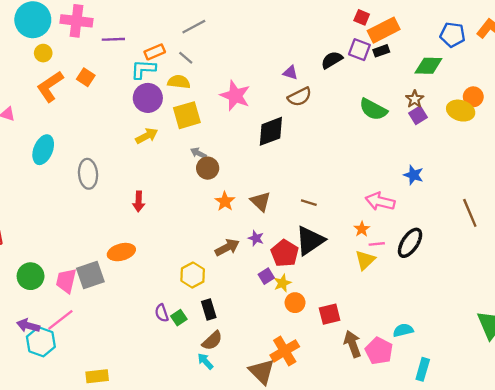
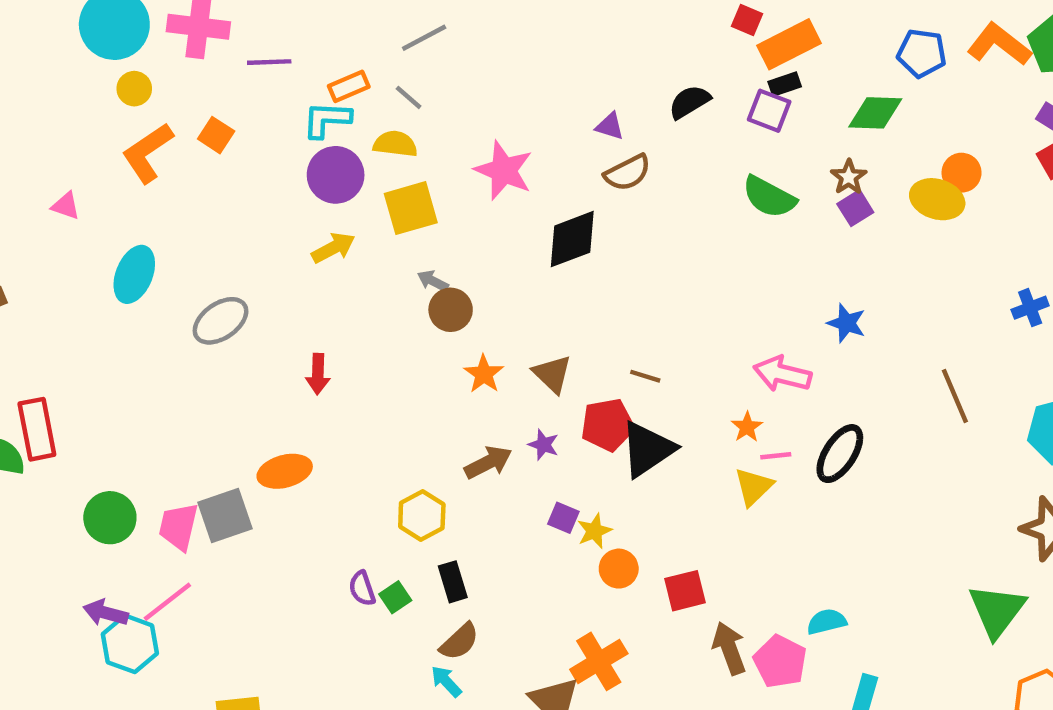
purple square: (359, 50) -> (769, 111), moved
gray ellipse: (88, 174) -> (221, 321), turned 60
red pentagon: (285, 253) -> (608, 425), moved, turned 30
purple square: (266, 276) -> (563, 518), turned -35

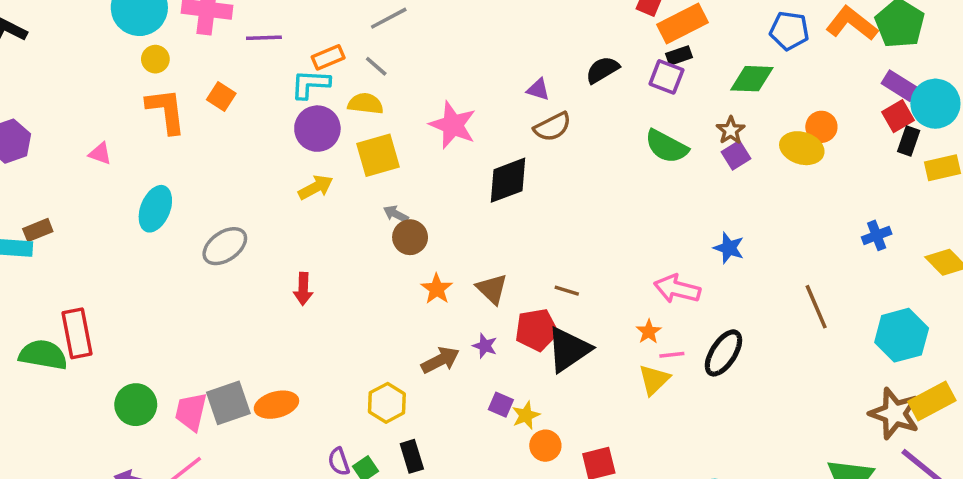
orange L-shape: (148, 153) -> (166, 111), turned 117
orange ellipse: (285, 471) -> (276, 405), moved

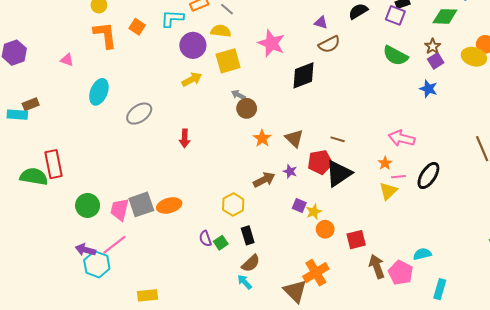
cyan L-shape: (310, 84) -> (172, 18), moved
blue star: (729, 248) -> (428, 89), moved

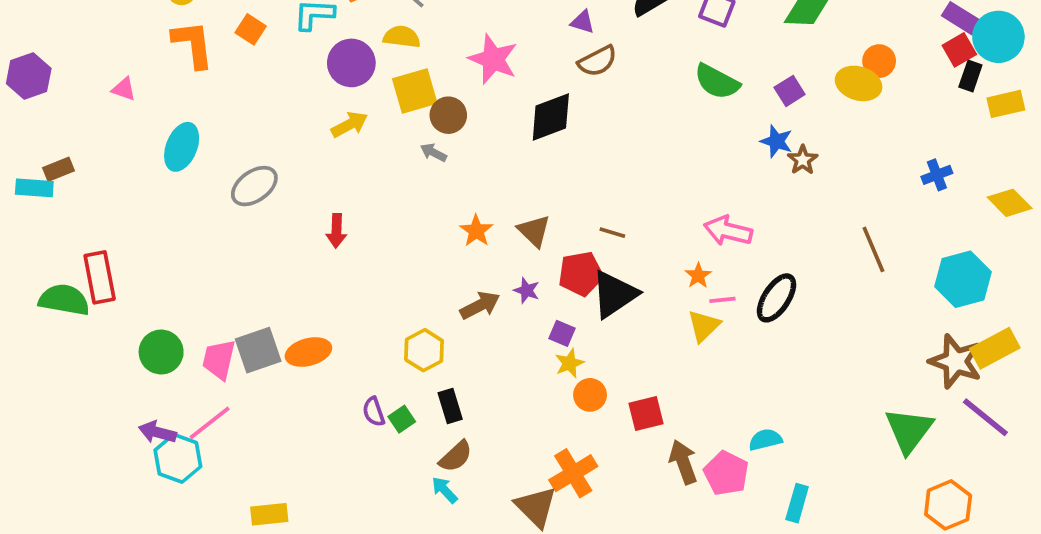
brown star: (433, 46) -> (803, 160), moved
brown circle: (247, 108) -> (448, 115), moved
purple square: (299, 205) -> (562, 333), moved

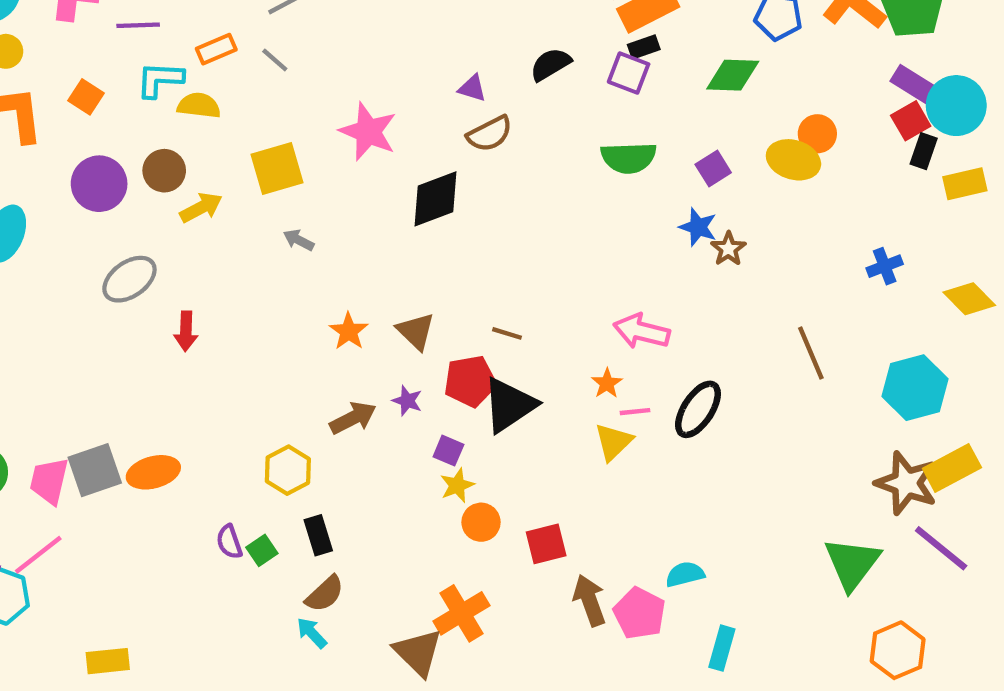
yellow semicircle: (402, 37) -> (199, 106), moved
purple circle: (351, 63) -> (99, 184), moved
green semicircle: (717, 82) -> (629, 158), turned -30
brown circle: (448, 115) -> (164, 171), moved
gray ellipse: (254, 186) -> (129, 279), moved

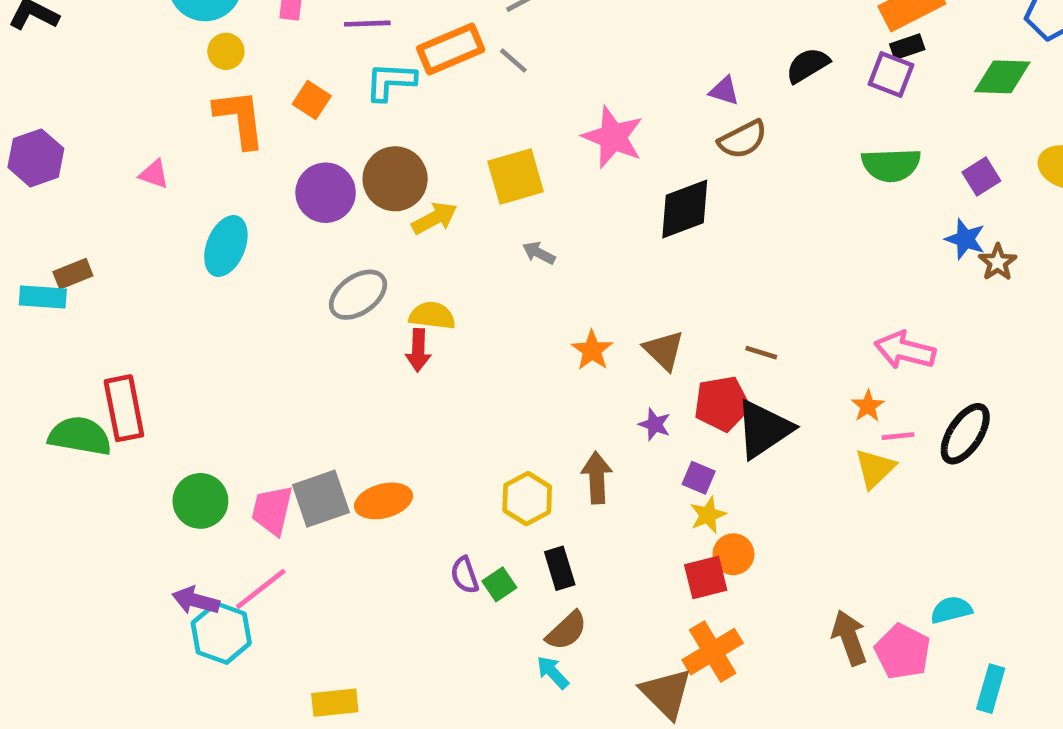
orange rectangle: (216, 49) -> (451, 49), size x1.5
yellow semicircle: (199, 106) -> (432, 316), moved
brown circle: (164, 171) -> (395, 179), size x1.4
brown arrow: (353, 418) -> (597, 478), moved, turned -66
red square: (546, 544) -> (706, 577), moved

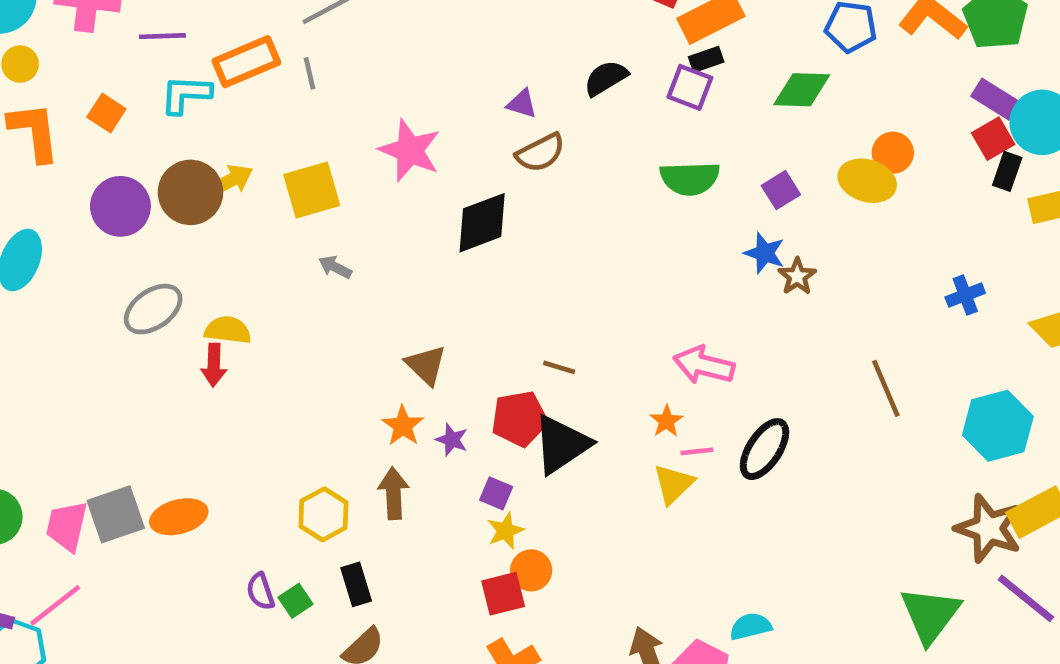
gray line: (513, 61) -> (309, 73), turned 36
yellow arrow: (434, 218) -> (230, 181), moved
orange star: (592, 350) -> (403, 426), moved
brown triangle: (664, 350) -> (426, 365), moved

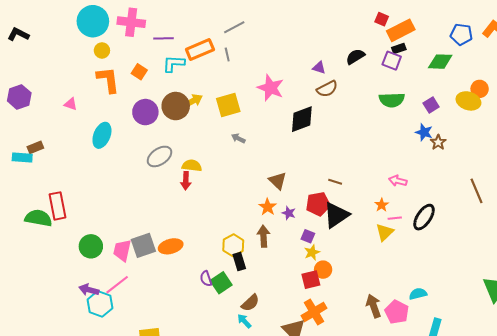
pink arrow: (704, 365) -> (398, 181), size x0.7
black rectangle: (356, 584) -> (239, 261), moved
green square: (295, 601) -> (221, 283), size x1.5

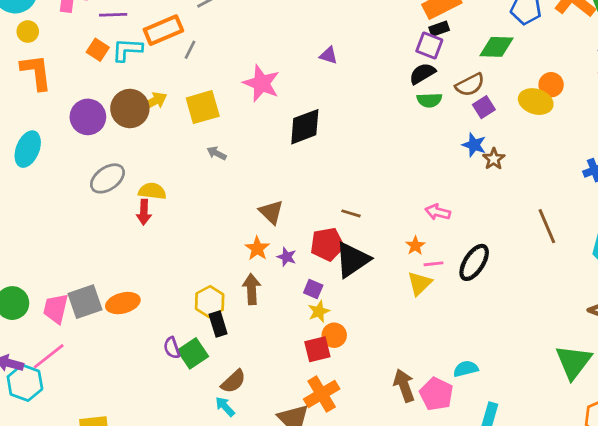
gray line: (227, 55) -> (190, 50), moved, turned 40
black semicircle: (355, 57) -> (422, 74), moved
orange square: (139, 72) -> (98, 50), moved
brown semicircle: (327, 89) -> (470, 85), moved
green semicircle: (392, 100) -> (429, 100), size x0.7

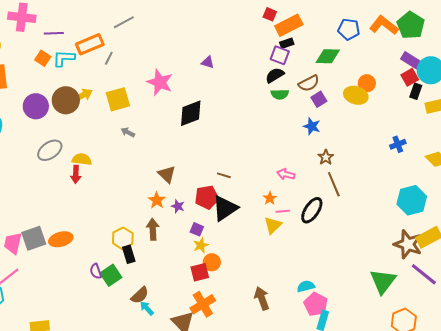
brown star: (494, 159) -> (326, 157), moved
brown line: (547, 226) -> (334, 184), moved
pink pentagon: (436, 394) -> (316, 304), moved
cyan arrow: (225, 407) -> (147, 308), moved

